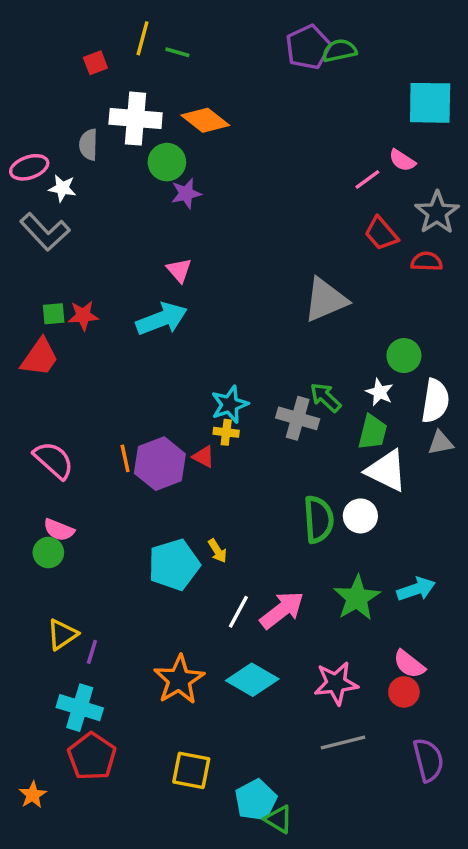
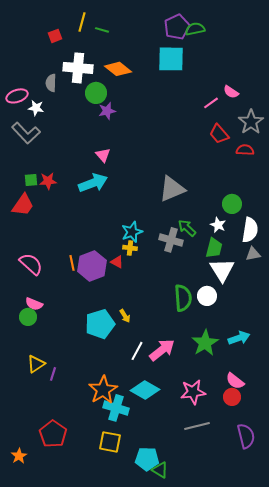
cyan square: (430, 103) -> (171, 59), moved
gray triangle: (326, 300) -> (172, 189), moved
white triangle: (387, 471) -> (222, 270), turned 32
cyan cross: (80, 708) -> (116, 408), moved
cyan pentagon: (256, 800) -> (147, 459), turned 30

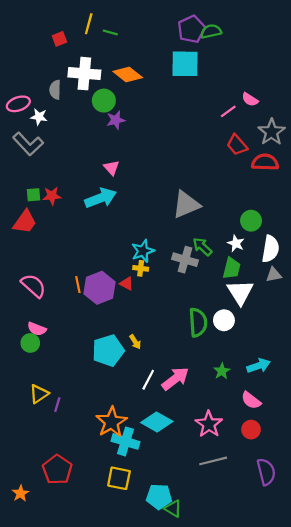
red semicircle: (245, 150) -> (265, 162), size x1.4
green star: (205, 343) -> (222, 371), size x0.6
pink semicircle: (235, 381) -> (251, 400), moved
pink star: (193, 392) -> (209, 424), turned -30

